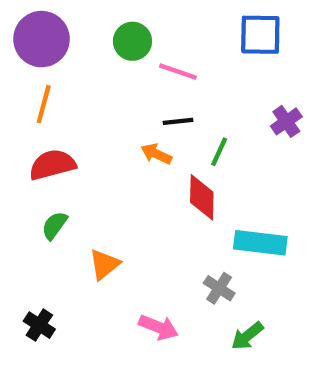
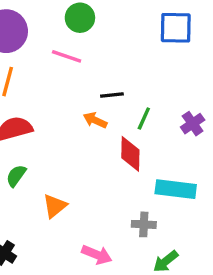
green circle: (132, 41) -> (80, 18), moved
pink line: (178, 72) -> (67, 56), moved
purple cross: (286, 121) -> (193, 124), moved
gray cross: (219, 288) -> (144, 224), turned -30

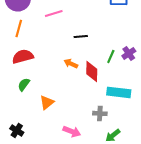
pink line: (67, 56) -> (54, 13), turned -36
green line: (144, 119) -> (111, 56), moved
orange arrow: (95, 120) -> (71, 63), moved

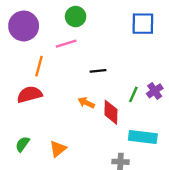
orange line: (19, 28) -> (39, 66), moved
green semicircle: (24, 84) -> (22, 144), moved

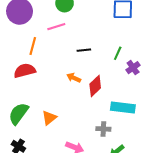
green line: (133, 94) -> (118, 53), moved
red diamond: (111, 112) -> (95, 86), turned 45
green semicircle: (22, 144) -> (18, 114), size x1.6

